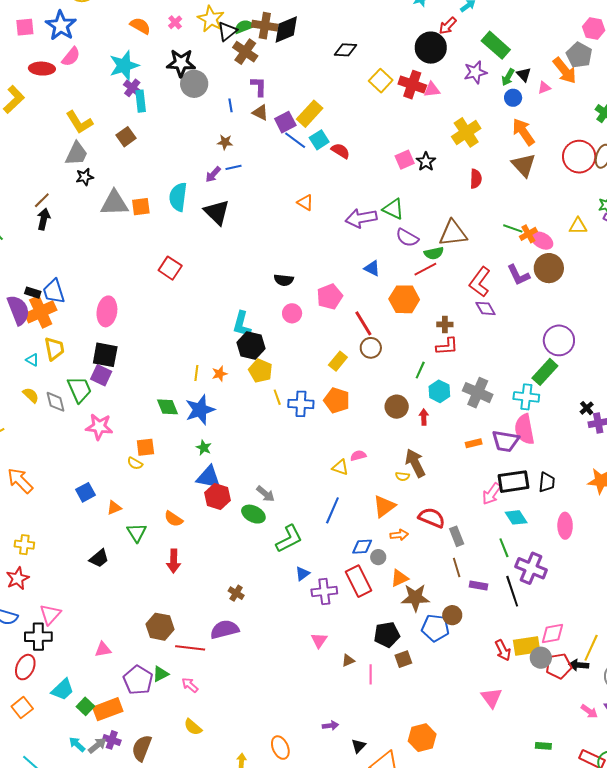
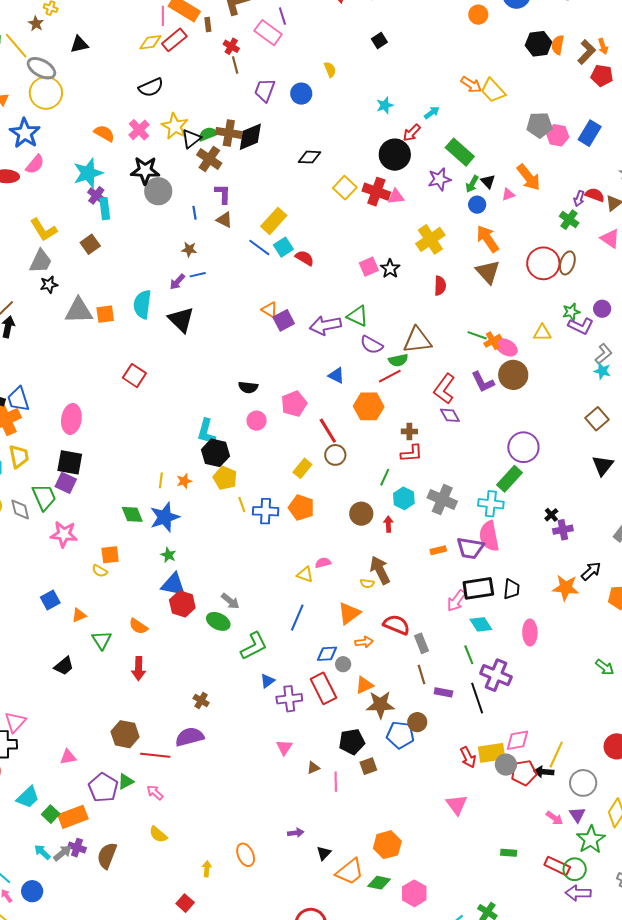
pink cross: (175, 22) -> (139, 130), size x1.5
gray pentagon: (579, 55) -> (540, 125), moved, turned -30
purple square: (285, 122) -> (284, 320), moved

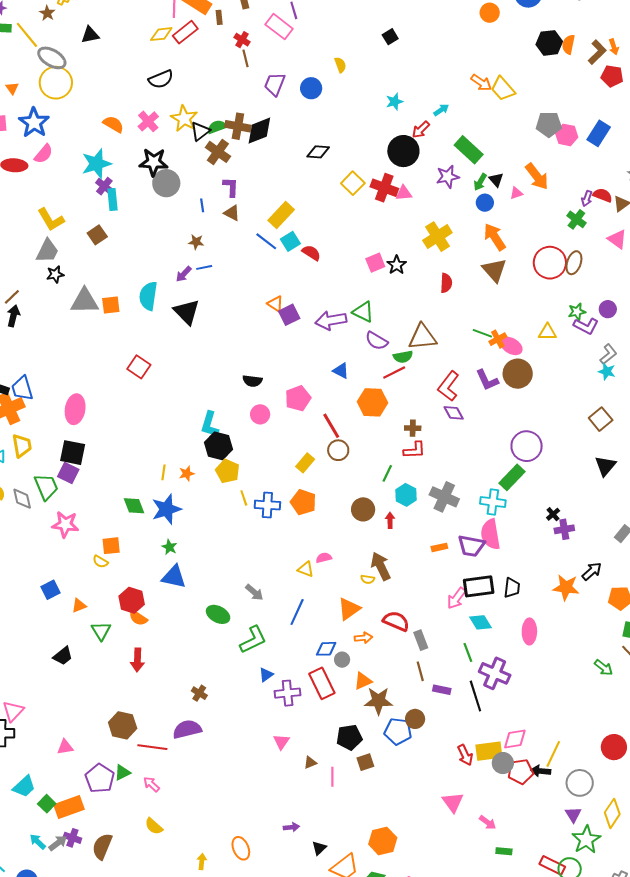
gray arrow: (230, 601) -> (254, 592), moved
red hexagon: (182, 604) -> (132, 600), moved
pink arrow: (554, 818) -> (488, 822), moved

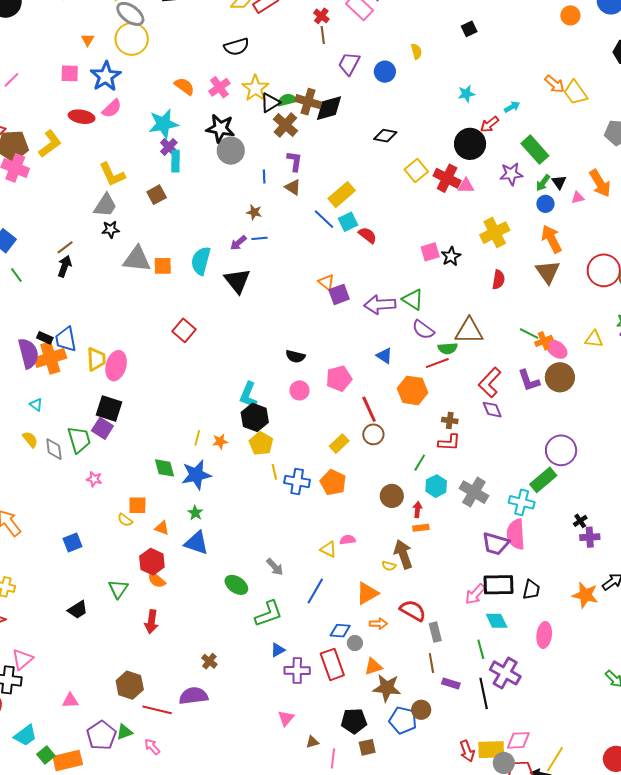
yellow trapezoid: (22, 446) -> (96, 359), moved
pink star: (65, 524) -> (94, 479), size x0.6
orange rectangle: (439, 547) -> (421, 528), moved
orange triangle: (79, 606) -> (162, 528), moved, turned 35

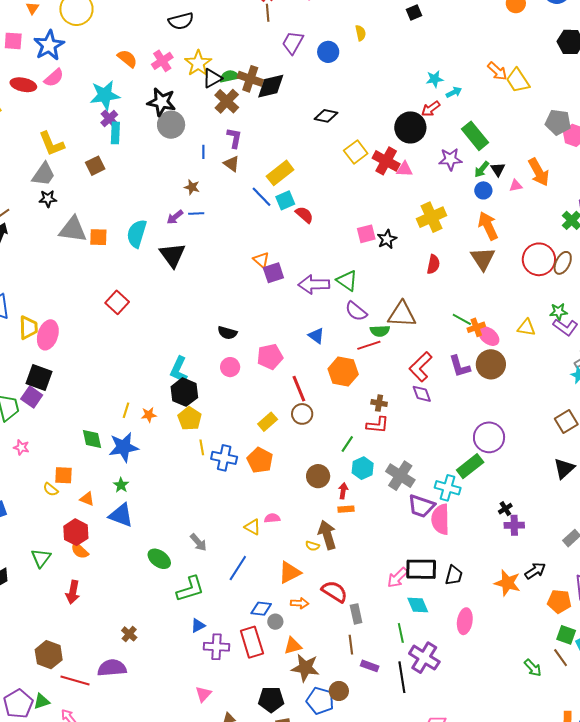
cyan star: (466, 94) -> (435, 79), moved
purple trapezoid: (496, 544) -> (421, 506), moved

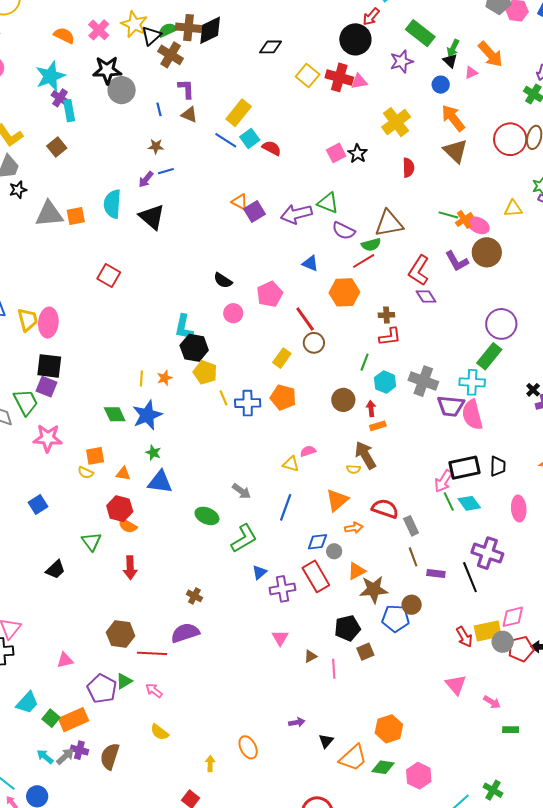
green arrow: (482, 169) -> (453, 48), moved
black semicircle: (227, 333) -> (223, 280), turned 30
pink star: (21, 447) -> (48, 438), size x1.8
green line: (401, 633) -> (449, 502), moved

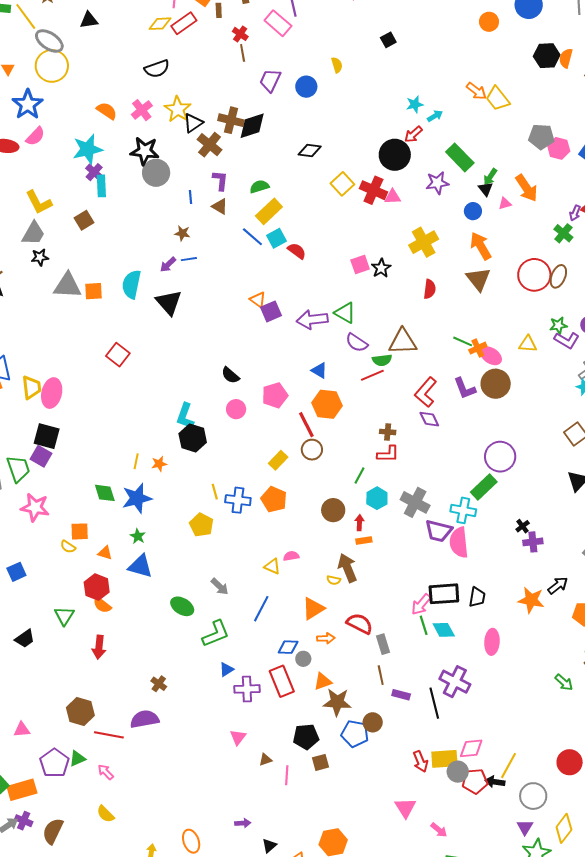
green semicircle: (168, 30) -> (259, 187), moved
orange hexagon: (344, 292) -> (327, 404), moved
yellow pentagon: (205, 372) -> (201, 525), moved

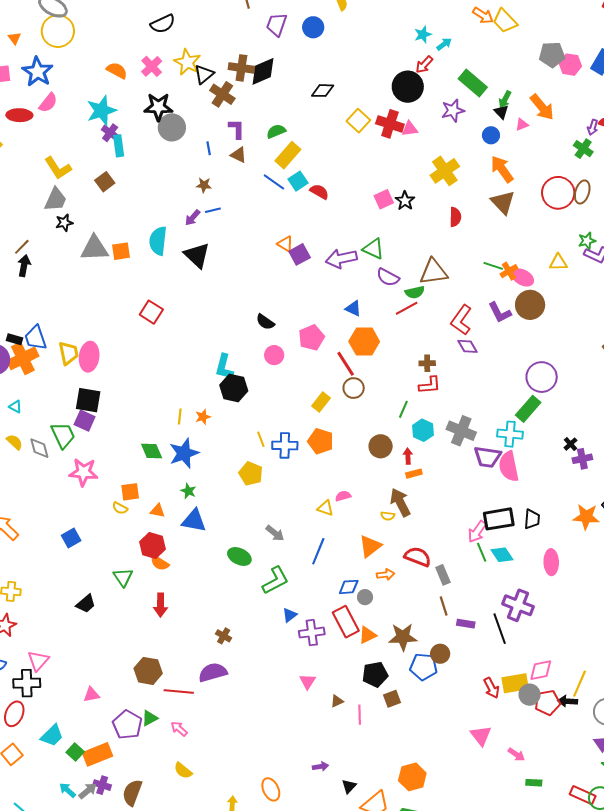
orange triangle: (323, 681) -> (367, 635), moved

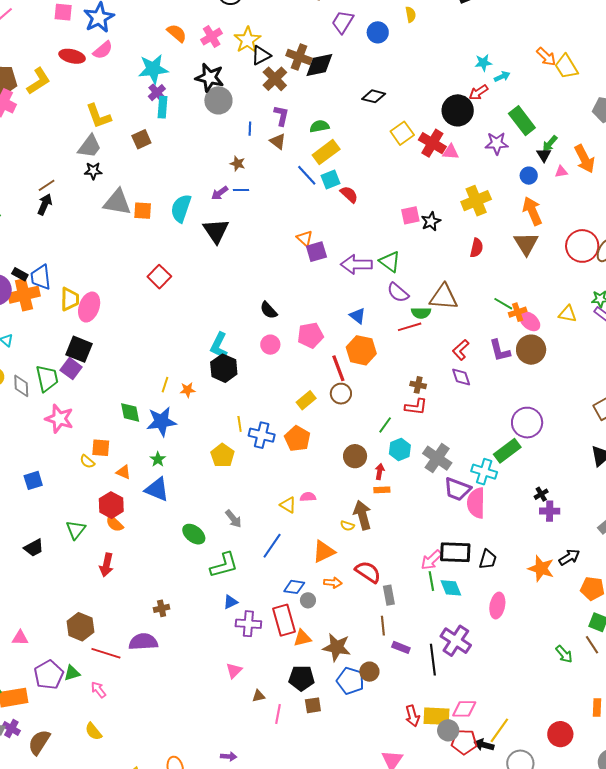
red L-shape: (461, 320) -> (461, 350), size x0.7
brown cross: (224, 636) -> (162, 608), turned 35

